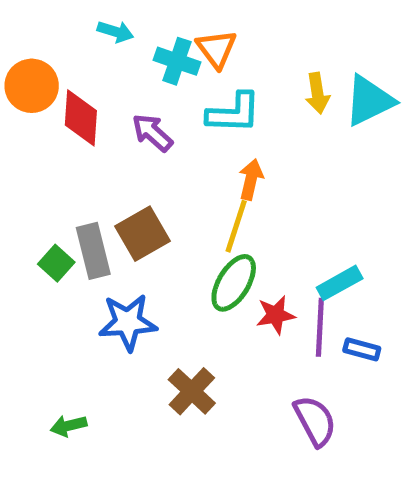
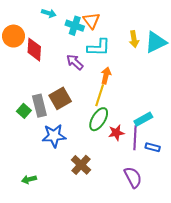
purple arrow: (152, 133) -> (75, 62), moved

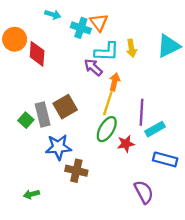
yellow arrow: (134, 39) -> (131, 48), moved
purple arrow: (75, 62) -> (93, 67), moved
purple line: (135, 138) -> (142, 112), moved
blue rectangle: (153, 147) -> (165, 159), size x1.5
brown cross: (81, 165) -> (76, 171), moved, turned -30

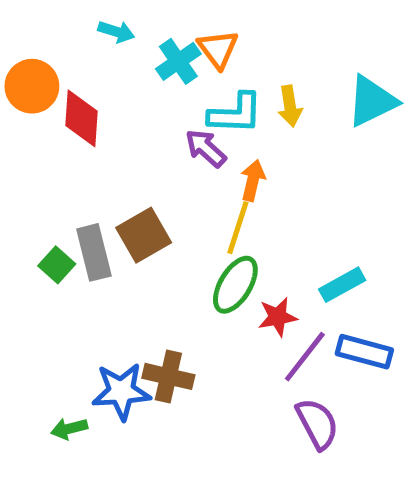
cyan cross: (81, 28) -> (178, 61), turned 36
purple line: (142, 112) -> (305, 357), moved, turned 35
blue star: (58, 147) -> (121, 391), moved

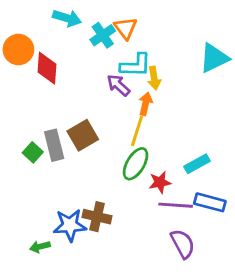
cyan arrow: (116, 32) -> (67, 18), size x1.4
yellow arrow: (290, 106) -> (154, 78), moved
purple line: (305, 357) -> (176, 205), turned 56

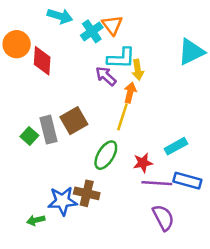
green ellipse: (136, 164) -> (106, 155), moved

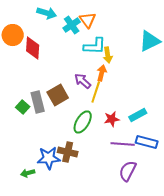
purple arrow: (106, 76) -> (83, 81), moved
red star: (143, 163) -> (112, 119), moved
purple semicircle: (163, 218) -> (128, 171), turned -125

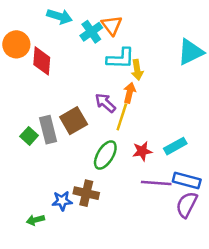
blue star: (49, 158) -> (62, 201), size x0.7
purple semicircle: (128, 171) -> (187, 205), moved

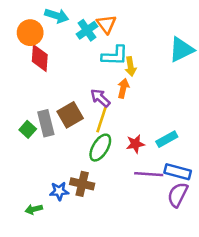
orange circle: (16, 44) -> (30, 33), moved
yellow line: (122, 117) -> (101, 120), moved

